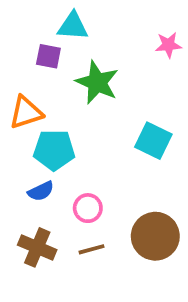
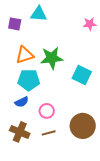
purple square: (48, 56) -> (15, 24), moved
green star: (97, 82) -> (52, 58), moved, turned -30
orange triangle: (26, 112) -> (25, 55), moved

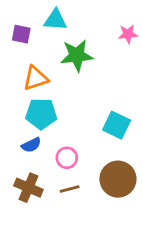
green star: (52, 58) -> (77, 55), moved
cyan square: (82, 75) -> (117, 125), moved

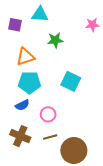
green star: (77, 55) -> (55, 40), size x0.7
cyan square: (117, 125) -> (71, 81), moved
brown circle: (118, 179) -> (74, 150), moved

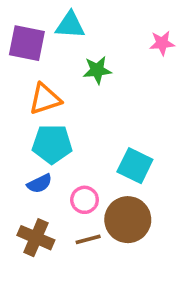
purple square: (15, 25) -> (27, 43), size x1.5
cyan square: (71, 81) -> (135, 166), moved
brown circle: (74, 150) -> (128, 220), moved

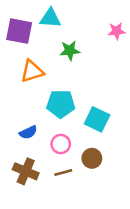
cyan pentagon: (52, 144) -> (61, 104), moved
brown circle: (128, 220) -> (92, 158), size x0.6

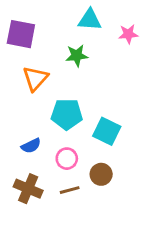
cyan triangle: (50, 18) -> (90, 20), moved
orange triangle: (32, 71) -> (35, 78), turned -30

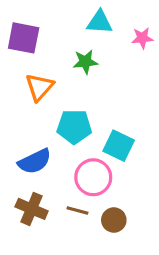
blue semicircle: (31, 146) -> (35, 161), size x1.5
pink circle: (67, 159) -> (93, 177), moved, size x1.5
brown circle: (101, 174) -> (114, 220), moved
brown line: (70, 190) -> (77, 211), turned 30

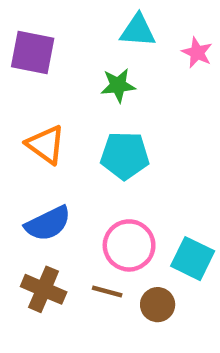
pink star: (142, 38) -> (197, 52), turned 30
orange triangle: (39, 87) -> (46, 145), moved, turned -36
cyan pentagon: (74, 127) -> (125, 156), moved
cyan square: (119, 146) -> (193, 259), moved

